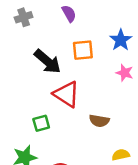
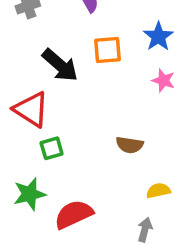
red triangle: (66, 94) -> (31, 109), moved

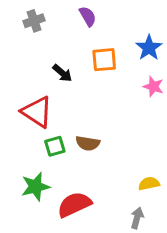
black arrow: (60, 65) -> (62, 73), size x0.6
brown semicircle: (130, 145) -> (88, 143), moved

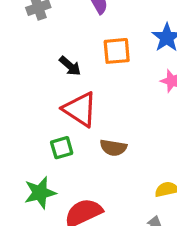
red triangle: (37, 112) -> (80, 109), moved
brown semicircle: (88, 143) -> (113, 148), moved

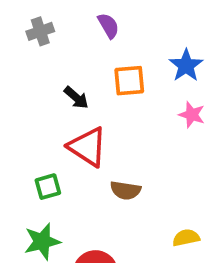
green square: (62, 148) -> (48, 187), moved

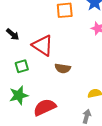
black arrow: (76, 98) -> (13, 34), moved

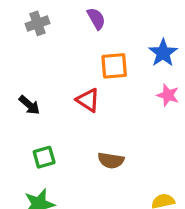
red triangle: (43, 45) -> (88, 100), moved, size x0.7

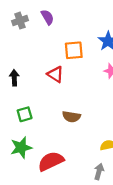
purple semicircle: (96, 19) -> (47, 17), moved
black arrow: (29, 105) -> (14, 78), turned -133

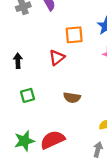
red triangle: (55, 74) -> (57, 58), turned 49
green star: (21, 148) -> (24, 141), moved

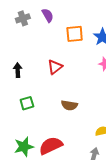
orange square: (74, 35) -> (75, 34), moved

